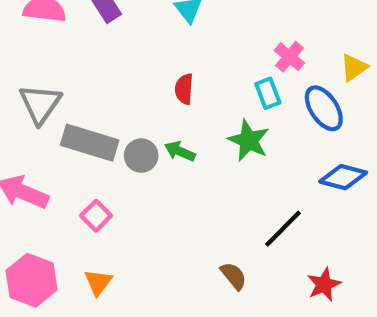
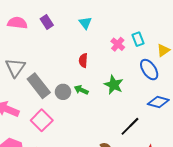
pink cross: (289, 57) -> (118, 44), moved
cyan rectangle: (268, 93) -> (138, 39), moved
gray rectangle: (90, 143) -> (39, 86), turned 35
pink square: (96, 216) -> (42, 120), size x1.5

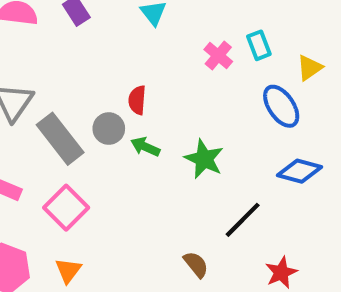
red semicircle: (83, 60) -> (137, 100), moved
green star: (114, 85) -> (204, 159), moved
gray circle: (63, 92) -> (109, 129), moved

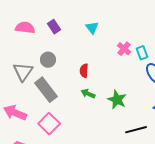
cyan rectangle: (259, 45) -> (142, 53), moved
gray circle: (109, 129) -> (48, 60), moved
black line: (243, 220) -> (136, 130), turned 30

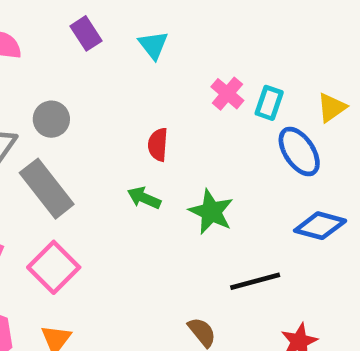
purple rectangle: (54, 27) -> (86, 33), moved
cyan rectangle: (142, 53) -> (269, 103), turned 40
red semicircle: (84, 71) -> (158, 145), moved

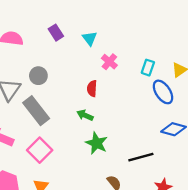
pink cross: (227, 94) -> (109, 62), moved
green star: (211, 212) -> (97, 143), moved

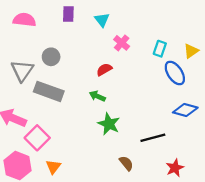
purple rectangle: (56, 33) -> (68, 14), turned 35
red semicircle: (92, 88) -> (104, 70), turned 56
gray rectangle: (36, 111) -> (49, 91), turned -32
pink square: (40, 150) -> (37, 138), moved

